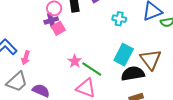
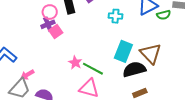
pink arrow: (26, 58) -> (27, 75), moved, turned 48

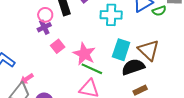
cyan cross: (116, 16) -> (111, 15), size x1.5
pink square: (56, 31) -> (58, 46), moved
pink star: (75, 63) -> (84, 54), moved, size x1.6

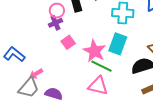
cyan rectangle: (121, 50) -> (118, 44), moved

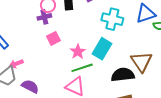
pink star: (94, 51) -> (78, 52), size x0.7
green line: (102, 66) -> (82, 68), turned -55

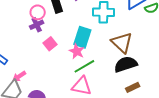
cyan rectangle: (102, 49) -> (82, 37), moved
brown triangle: (141, 62) -> (122, 43), moved

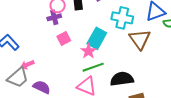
brown triangle: (122, 43) -> (140, 39), moved
black semicircle: (126, 64) -> (122, 79), moved

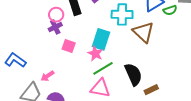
pink square: (64, 39) -> (69, 46), turned -32
pink arrow: (27, 65) -> (47, 76), moved
black semicircle: (122, 79) -> (133, 74), turned 85

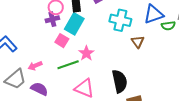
brown triangle: (143, 32) -> (138, 42), size x0.6
cyan rectangle: (101, 39) -> (74, 24), moved
green line: (103, 68) -> (68, 65), moved

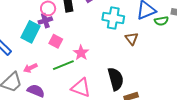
cyan rectangle: (74, 24) -> (31, 32), moved

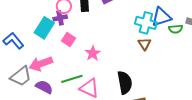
cyan cross: (113, 18) -> (146, 23), moved
green line: (63, 65) -> (72, 79), moved
pink arrow: (30, 68) -> (41, 64), size x1.6

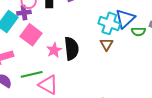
blue triangle: (161, 17) -> (125, 19), turned -30
pink square: (69, 40) -> (31, 35), size x1.5
black semicircle: (125, 83) -> (72, 49), moved

